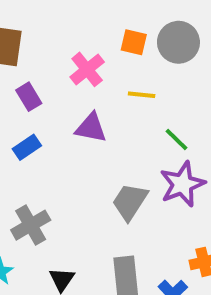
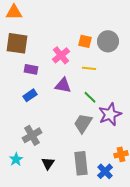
purple rectangle: (29, 97) -> (31, 69), turned -48
green line: (177, 139) -> (90, 97), moved

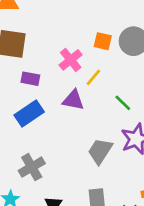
yellow line: (89, 68) -> (93, 77), moved, turned -56
blue rectangle: (30, 95) -> (29, 114), size x1.5
green line: (90, 97) -> (123, 103), moved

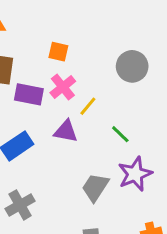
orange square: (103, 41) -> (58, 52), moved
purple rectangle: (30, 79) -> (29, 94), moved, size x1.4

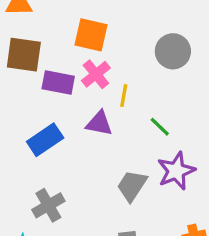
orange square: (58, 52) -> (91, 35), size x1.5
yellow line: (88, 106) -> (124, 96), turned -30

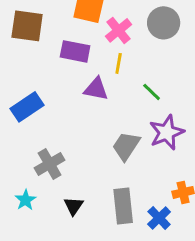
pink cross: (96, 74) -> (119, 30), moved
purple rectangle: (58, 82) -> (75, 51), moved
blue rectangle: (45, 140) -> (27, 107), moved

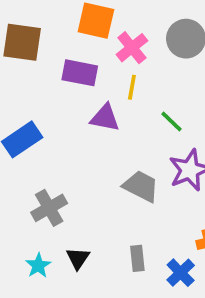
gray trapezoid: (126, 146) -> (141, 186), turned 84
cyan star: (26, 200) -> (38, 266), moved
gray rectangle: (123, 206) -> (137, 258), size x0.6

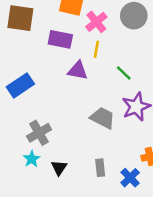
cyan star: (38, 266) -> (32, 159), moved

